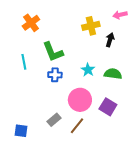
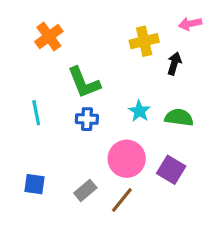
cyan line: (24, 62) -> (36, 113), moved
blue square: (21, 131) -> (35, 184), moved

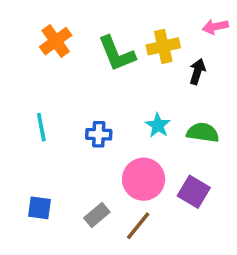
green L-shape: (84, 83) -> (117, 54), moved

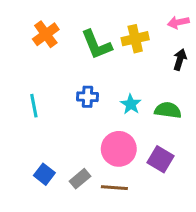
black arrow: (197, 72) -> (180, 60), moved
blue cross: (99, 134) -> (88, 97), moved
blue square: (39, 208) -> (44, 174), moved, turned 30
brown line: (138, 226) -> (114, 188), turned 55

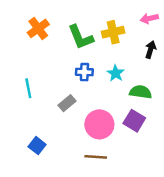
blue cross: (88, 97) -> (84, 72), moved
cyan star: (131, 104) -> (116, 73), moved
purple square: (160, 159) -> (134, 121), moved
gray rectangle: (80, 179) -> (67, 103), moved

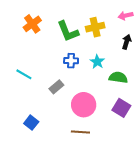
cyan line: (28, 88) -> (24, 74), turned -49
purple square: (134, 121) -> (121, 108), moved

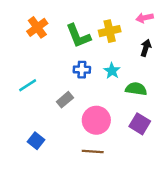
cyan line: (24, 74) -> (28, 85), turned -63

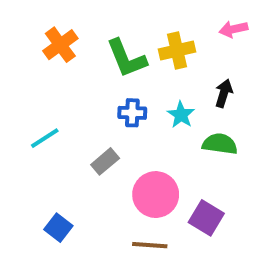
black arrow: (146, 48) -> (224, 93), moved
purple square: (140, 124) -> (206, 218), moved

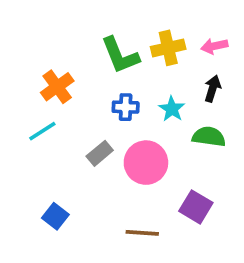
pink arrow: (233, 29) -> (214, 46), moved
orange cross: (60, 45) -> (57, 87), moved
pink circle: (156, 195) -> (146, 163), moved

